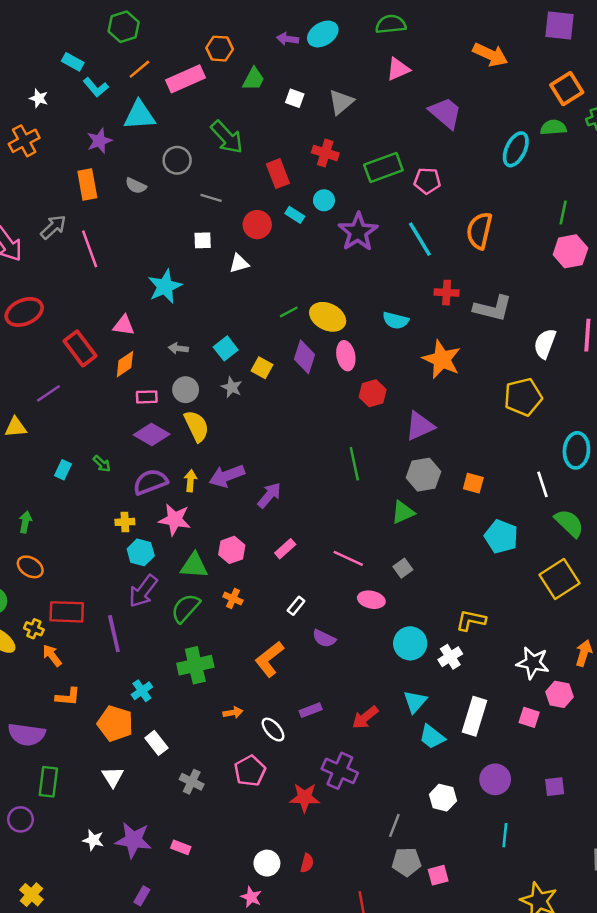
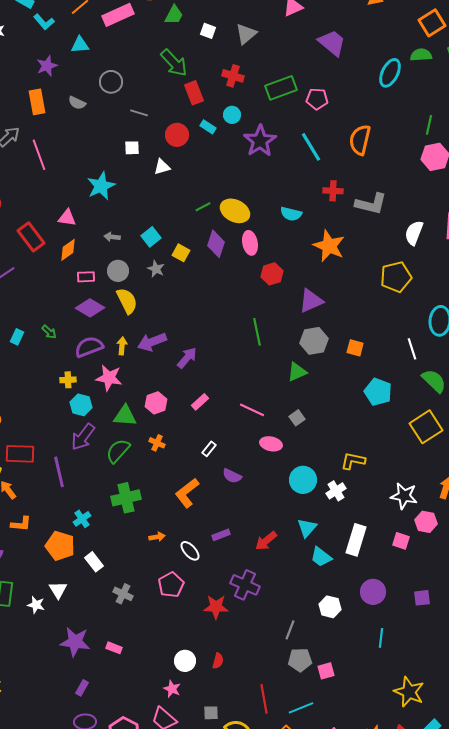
cyan triangle: (139, 115) -> (80, 45), size x0.7
green arrow: (227, 137) -> (174, 63), moved
white star: (93, 840) -> (36, 605), moved

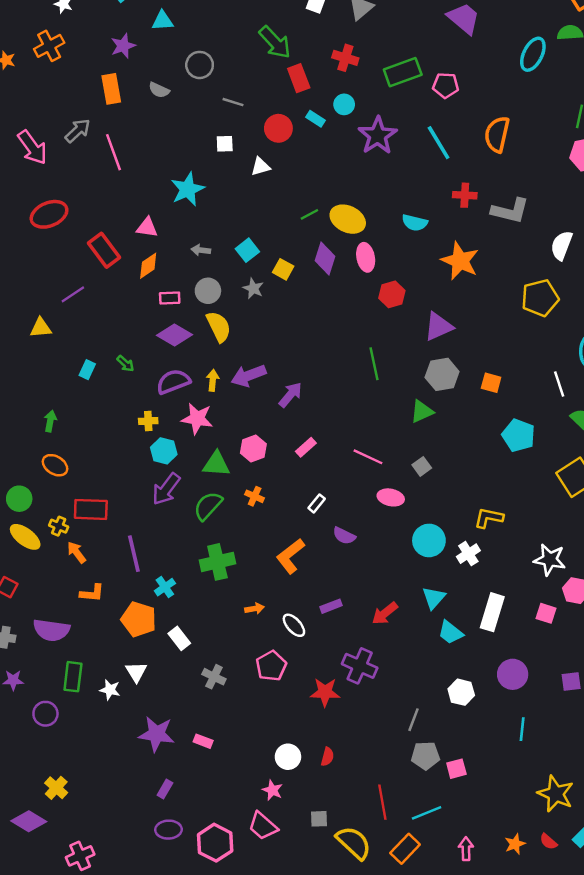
purple line: (59, 472) -> (134, 554), moved

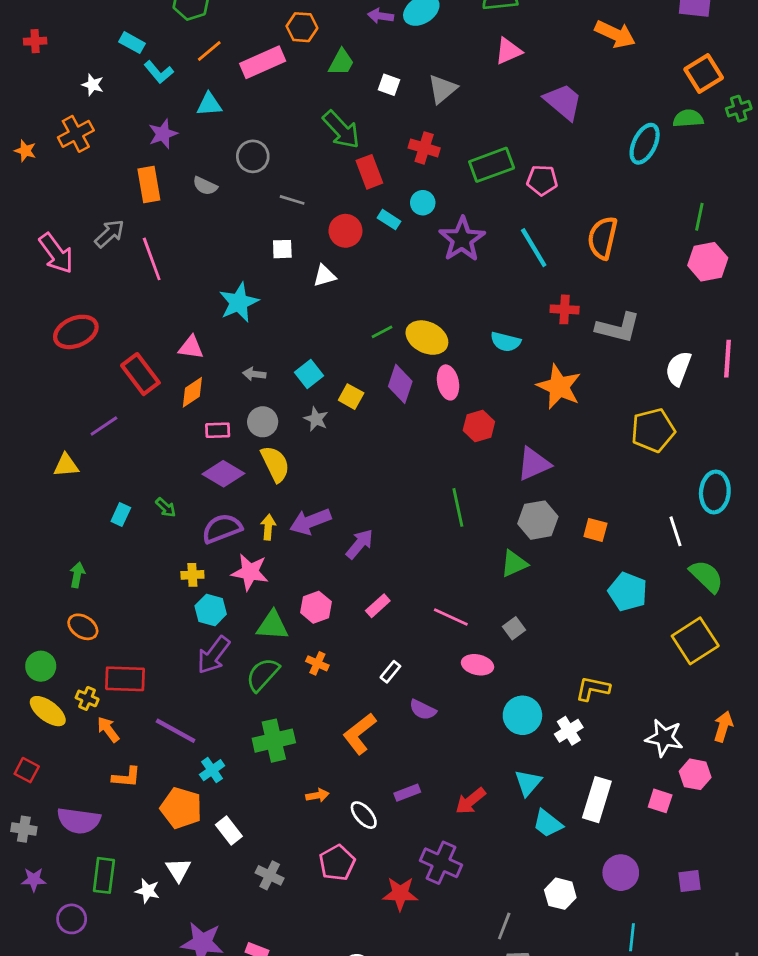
purple line: (134, 554) -> (176, 731), turned -48

